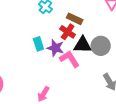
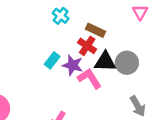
cyan rectangle: (38, 44) -> (52, 60), turned 56

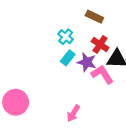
cyan cross: (61, 16) -> (66, 37), moved
brown rectangle: (96, 30) -> (94, 17), moved

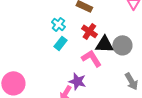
purple star: (87, 62) -> (77, 81), moved

